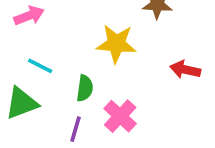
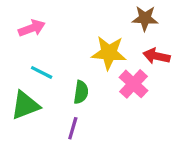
red arrow: (185, 70) -> (156, 56), moved
pink cross: (120, 116) -> (133, 84), moved

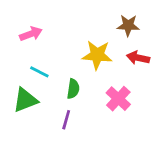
pink cross: (133, 84) -> (118, 99), moved

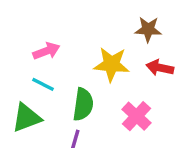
pink arrow: (31, 34) -> (46, 51), moved
green semicircle: (73, 89) -> (83, 104), size x1.4

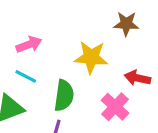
red arrow: (160, 68) -> (137, 78), moved

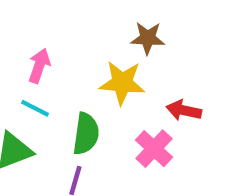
brown star: (126, 24) -> (148, 38), moved
pink arrow: (29, 44) -> (39, 66), turned -50

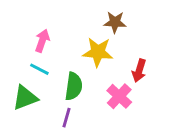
red arrow: (184, 110) -> (139, 71), turned -85

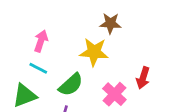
red arrow: (139, 71) -> (143, 78), moved
green semicircle: (74, 86) -> (71, 85), turned 40

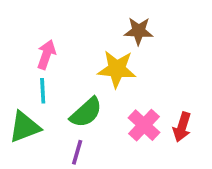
cyan line: (38, 68) -> (43, 91), turned 60
red arrow: (143, 78) -> (182, 127), moved

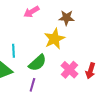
pink arrow: (46, 55) -> (31, 12), moved, turned -140
yellow star: (117, 69) -> (54, 39), turned -30

